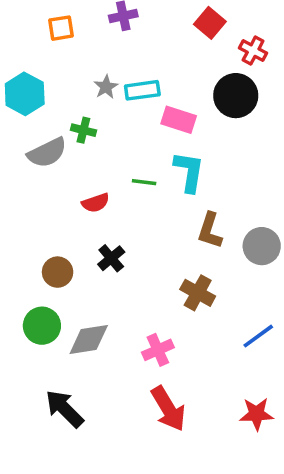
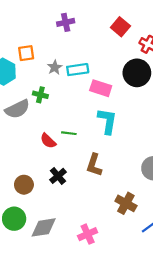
orange square: (61, 28) -> (26, 53), moved
green line: (144, 182) -> (69, 133), moved
red semicircle: (96, 203) -> (48, 141), turned 63
brown L-shape: (210, 231) -> (94, 165), moved
brown cross: (198, 293) -> (126, 203), moved

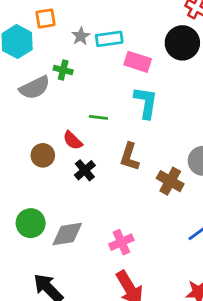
red semicircle: (48, 141) -> (73, 140), moved
brown circle: (24, 185) -> (43, 155), moved
brown cross: (126, 203) -> (170, 181), moved

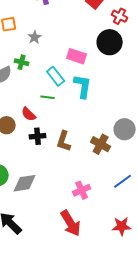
cyan rectangle: (109, 39) -> (56, 76), moved, turned 60
brown L-shape: (130, 157) -> (64, 141), moved
black cross: (85, 170) -> (38, 136), turned 35
pink cross: (121, 242) -> (82, 190), moved

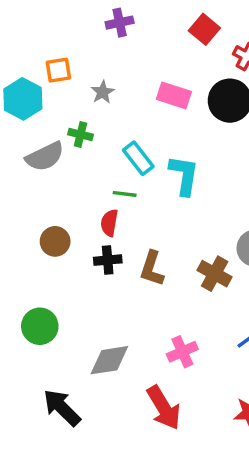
pink rectangle: (77, 56) -> (174, 95), moved
red semicircle: (29, 114) -> (109, 223), moved, turned 56
gray diamond: (25, 183) -> (109, 360), moved

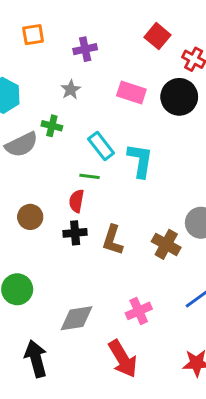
purple cross: (120, 23) -> (85, 49), moved
orange square: (58, 70) -> (33, 35), moved
black arrow: (62, 408) -> (36, 359), turned 30

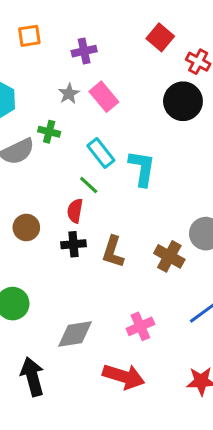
pink rectangle: (131, 92) -> (104, 97), moved, turned 32
green line: (90, 176) -> (89, 185), turned 36
red arrow: (123, 359) -> (124, 377), turned -42

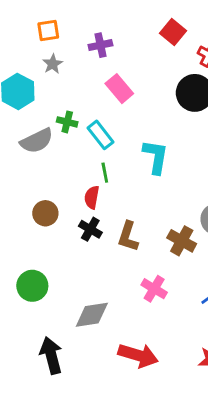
gray star: (69, 94) -> (53, 64), moved
cyan rectangle: (101, 153) -> (100, 135), moved
green line: (89, 185) -> (105, 173), turned 36
black cross: (73, 244) -> (90, 229), turned 35
pink cross: (140, 326) -> (154, 289), moved, turned -35

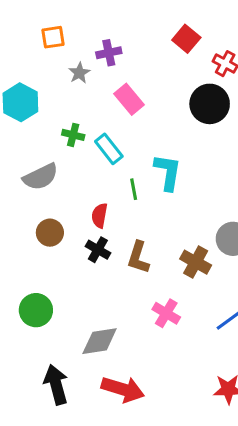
gray star: (53, 64) -> (79, 73), moved
gray semicircle: (37, 141) -> (41, 177), moved
green line: (105, 173) -> (134, 189), moved
red arrow: (138, 355) -> (123, 389), moved

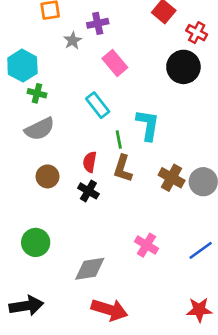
green cross: (73, 135) -> (37, 93), moved
brown L-shape: (138, 257) -> (123, 169), moved
brown cross: (196, 262) -> (172, 178), moved
black arrow: (56, 385) -> (26, 306), moved, turned 96

